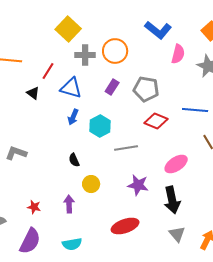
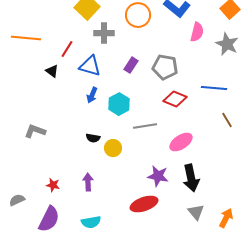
orange circle: (115, 51) -> (138, 15), moved
black semicircle: (74, 160) -> (93, 138), turned -56
pink ellipse: (176, 164) -> (181, 142), moved
yellow circle: (91, 184) -> (113, 148), moved
purple star: (138, 185) -> (158, 176), moved

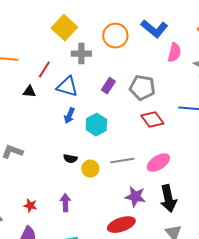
black triangle: (52, 71) -> (29, 92), turned -32
red diamond: (175, 99) -> (152, 120), turned 30
gray line: (145, 126) -> (122, 161), moved

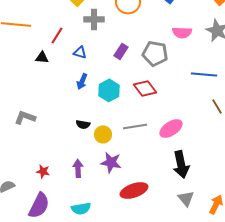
pink semicircle: (174, 53) -> (182, 32), moved, turned 78
blue triangle: (67, 87) -> (80, 52), size x0.6
red diamond: (152, 120) -> (145, 88), moved
purple star: (135, 197) -> (111, 162), moved

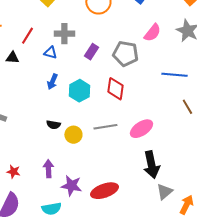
gray cross: (94, 19) -> (64, 34), moved
pink semicircle: (182, 32) -> (152, 33), turned -54
red diamond: (145, 88) -> (115, 89), turned 45
purple star: (111, 162) -> (71, 186), moved
gray triangle: (186, 198) -> (164, 192), moved, turned 30

